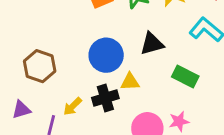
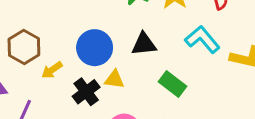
black cross: (105, 98) -> (86, 92), turned -30
yellow arrow: (73, 106) -> (52, 70), moved

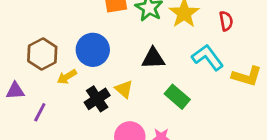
blue circle: (95, 48) -> (93, 50), moved
yellow triangle: (114, 79) -> (124, 89), turned 30

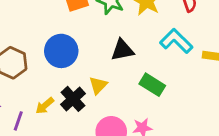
yellow arrow: (67, 77) -> (45, 106), moved
yellow triangle: (124, 89) -> (98, 85), turned 42

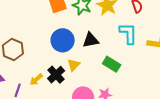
cyan L-shape: (176, 41) -> (128, 33), turned 45
blue circle: (61, 51) -> (63, 40), moved

